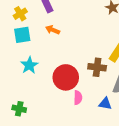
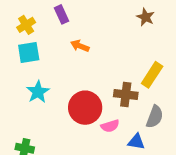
orange arrow: (53, 30) -> (80, 46), moved
pink semicircle: (78, 98) -> (110, 126), moved, turned 72

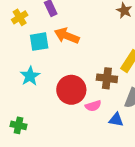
orange arrow: (80, 46) -> (67, 36), size x1.5
cyan square: (29, 52) -> (39, 42), moved

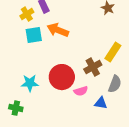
yellow cross: (20, 17) -> (27, 14), moved
cyan star: (30, 76) -> (30, 83), moved, turned 30
brown cross: (107, 78) -> (93, 67), turned -36

